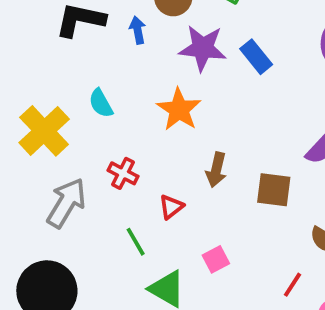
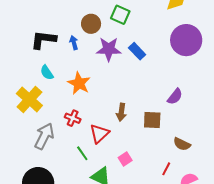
cyan semicircle: (101, 103) -> (47, 73), moved
orange star: (179, 109) -> (79, 83), moved
red triangle: (171, 207) -> (99, 133), size x1.5

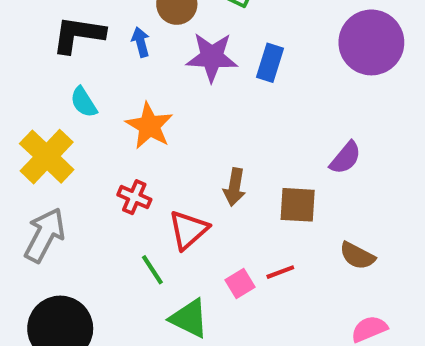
blue rectangle: (137, 51) -> (270, 63), turned 60
gray arrow: (44, 136) -> (45, 235), moved
red line: (166, 169) -> (280, 272), moved, turned 40

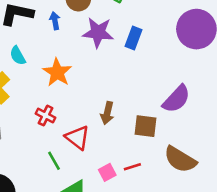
purple semicircle: (345, 158) -> (176, 99), size x1.4
red triangle: (188, 230) -> (77, 138), turned -44
brown semicircle: (357, 256) -> (180, 159), size x1.5

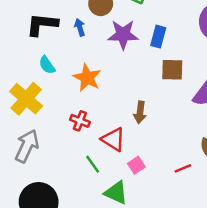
brown square: (145, 126) -> (172, 70), moved
red line: (132, 167) -> (183, 168), moved
pink square: (107, 172) -> (136, 165), moved

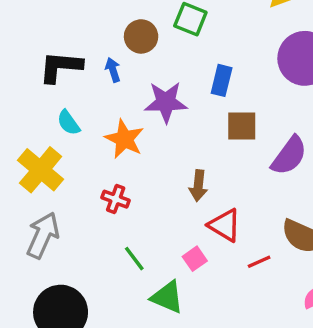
purple star: (123, 35) -> (166, 102), moved
red triangle: (113, 139) -> (225, 225), moved

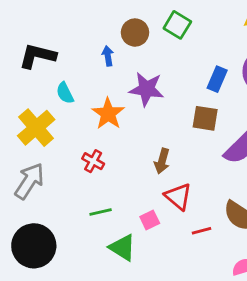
black L-shape: (61, 67) -> (37, 56), moved
blue rectangle: (222, 80) -> (217, 79), moved
green line: (134, 259) -> (101, 212), turned -75

